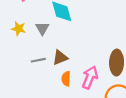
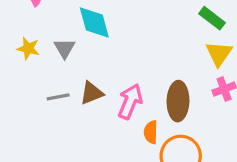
pink arrow: (90, 77) -> (130, 101), moved
orange semicircle: (66, 79) -> (151, 132), moved

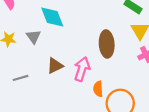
gray line: (58, 97) -> (21, 78), moved
brown ellipse: (178, 101) -> (107, 44), moved

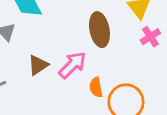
pink arrow: (82, 69) -> (72, 65), turned 35

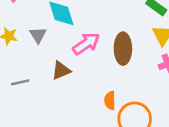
pink arrow: (72, 65) -> (86, 44), moved

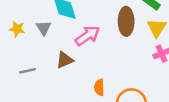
brown ellipse: (123, 49) -> (126, 21), moved
orange semicircle: (110, 100) -> (99, 87), moved

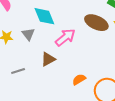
brown ellipse: (126, 21) -> (96, 23), turned -60
orange semicircle: (99, 87) -> (79, 79), turned 64

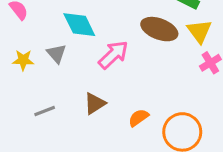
brown triangle: (48, 59) -> (95, 103), moved

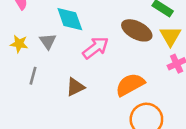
gray line: (45, 111) -> (33, 76), moved, turned -60
orange semicircle: (139, 118) -> (130, 85), moved, size x1.6

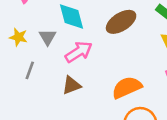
brown ellipse: (137, 30) -> (121, 22), moved, turned -64
pink arrow: (96, 48) -> (79, 52), moved

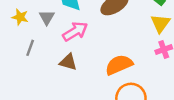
brown triangle: (71, 85) -> (68, 62), turned 36

